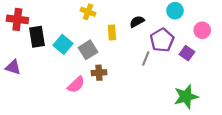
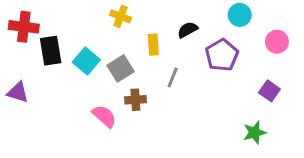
purple square: (187, 53) -> (269, 91), moved
gray line: (146, 59) -> (173, 77), moved
pink semicircle: (76, 85) -> (104, 116), turned -96
green star: (186, 97) -> (255, 133), size x0.7

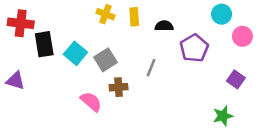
cyan circle: (240, 15) -> (222, 14), moved
black semicircle: (188, 30) -> (164, 26), turned 30
yellow rectangle: (153, 45) -> (134, 17), moved

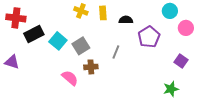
black rectangle: (44, 44) -> (34, 34), turned 72

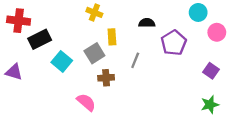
yellow rectangle: (103, 13) -> (112, 37), moved
cyan square: (58, 41) -> (62, 61), moved
pink semicircle: (70, 78) -> (86, 102), moved
green star: (171, 89) -> (210, 105), moved

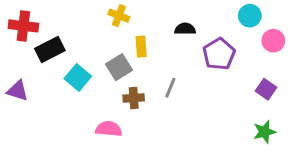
gray line: (135, 60) -> (170, 88), moved
pink semicircle: (86, 102) -> (109, 129), turned -36

